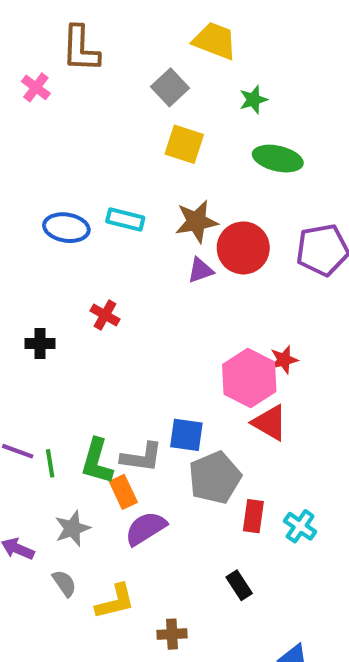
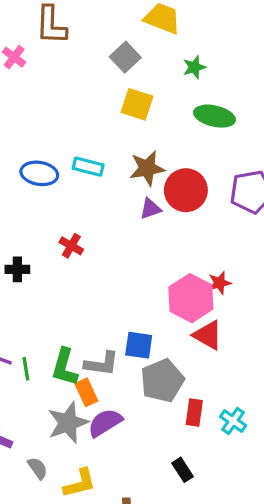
gray star: (72, 528) -> (68, 423), moved, size x1.4

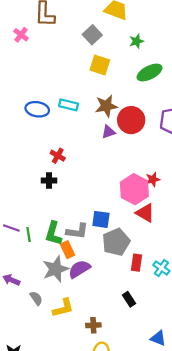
green ellipse: (214, 116) -> (150, 73), turned -40
black cross: (17, 269) -> (49, 181), moved

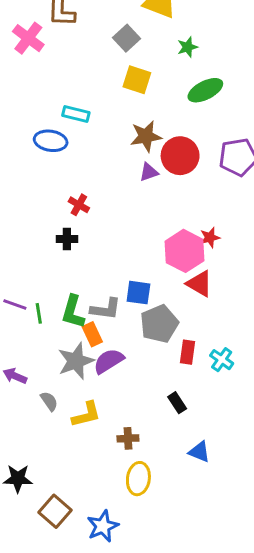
pink cross: (21, 35) -> (28, 38), size x1.5
cyan rectangle: (69, 105) -> (76, 114), moved
blue triangle: (158, 338) -> (199, 452), moved

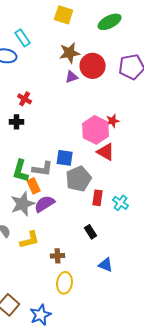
cyan rectangle: (76, 114) -> (23, 38), turned 42

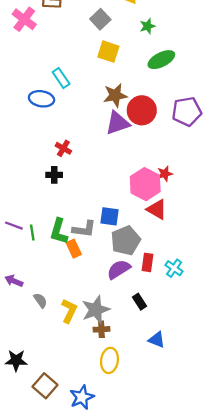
purple triangle: (72, 77) -> (118, 123), size x1.6
gray star: (23, 204) -> (96, 310), moved
purple semicircle: (45, 204) -> (119, 269), moved
yellow L-shape: (30, 240) -> (69, 311), turned -50

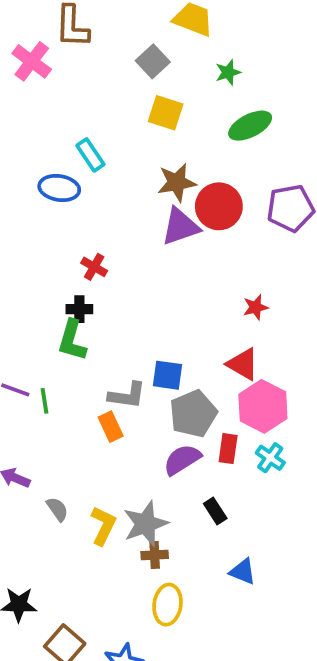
pink hexagon: (145, 184) -> (263, 406), moved
green L-shape: (59, 231) -> (72, 340), moved

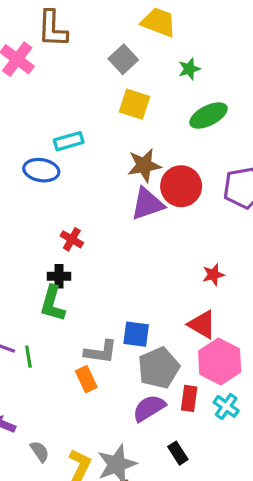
cyan rectangle: (90, 155) -> (69, 141), turned -72

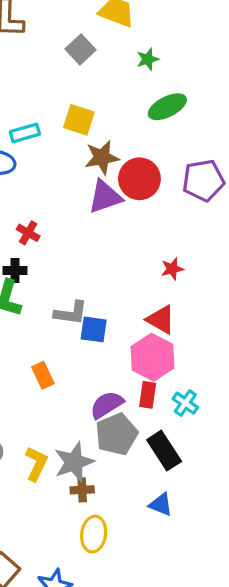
yellow square: (135, 104) -> (79, 120), moved
gray L-shape: (101, 352) -> (71, 313), moved
pink hexagon: (220, 361) -> (153, 357), moved
gray pentagon: (159, 368) -> (117, 434), moved
black rectangle: (178, 453) -> (164, 451), moved, size x1.6

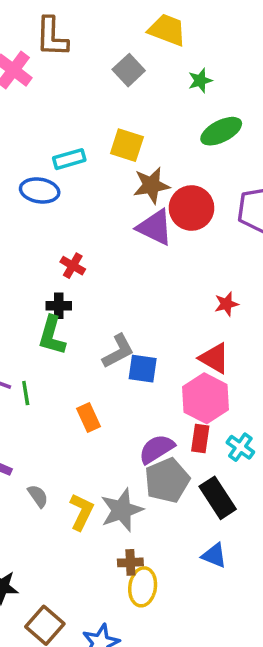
purple triangle: (105, 197) -> (155, 227), turned 45
gray L-shape: (71, 313) -> (118, 351), turned -36
brown cross: (82, 490) -> (130, 562), moved

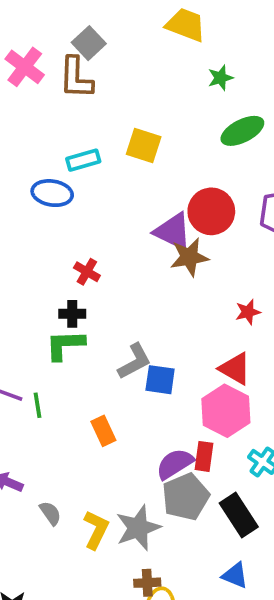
brown L-shape: (52, 37) -> (76, 78), moved
gray square: (129, 70) -> (89, 43), moved
brown star: (151, 185) -> (189, 257), moved
green L-shape: (52, 335) -> (65, 345), turned 72
red rectangle: (200, 438) -> (204, 456), moved

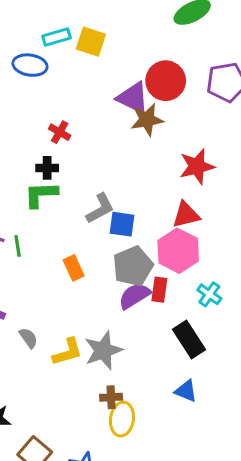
yellow square: (144, 146) -> (91, 42), moved
red star: (248, 312) -> (197, 166), size x1.6
red triangle: (235, 369) -> (186, 215), turned -44
gray pentagon: (186, 497) -> (133, 266), moved
yellow L-shape: (96, 530) -> (67, 352), turned 48

